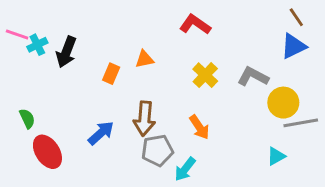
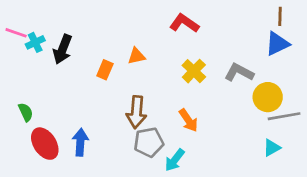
brown line: (296, 17) -> (280, 16), turned 36
blue arrow: (101, 133) -> (80, 142), moved, turned -44
cyan triangle: (276, 156) -> (272, 148), moved

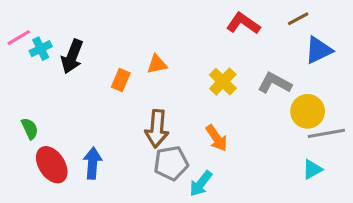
brown line: (280, 16) -> (298, 19), moved, turned 60
red L-shape: (184, 23) -> (243, 23), moved
pink line: (16, 33) -> (19, 38), turned -50

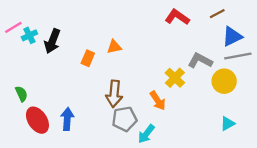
yellow cross: (223, 82) -> (175, 78), moved
gray line: (326, 133) -> (238, 56), moved

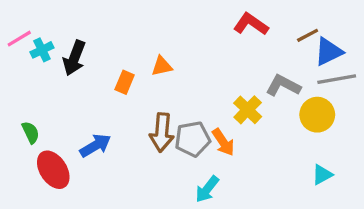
brown line: (217, 14) -> (308, 35), moved
blue arrow: (67, 119) -> (95, 145), moved, turned 55
gray pentagon: (124, 119) -> (193, 139), moved

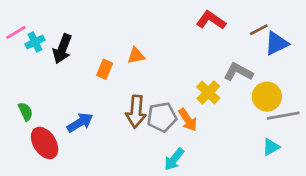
gray line: (337, 79) -> (283, 116), moved

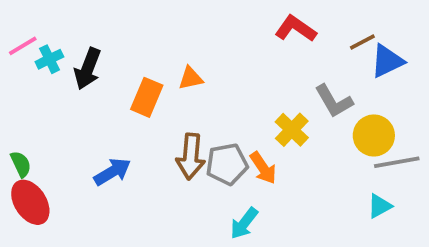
orange rectangle: (105, 69) -> (147, 97), size x1.4
gray L-shape: (238, 72) -> (334, 101), turned -148
green semicircle: (25, 112) -> (21, 164), moved
red ellipse: (45, 143) -> (30, 202), moved

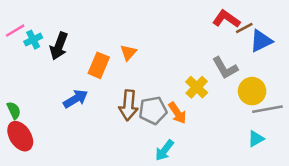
red L-shape: (296, 29) -> (226, 19), moved
orange triangle: (191, 78) -> (128, 52), turned -36
blue arrow: (112, 172) -> (76, 99), moved

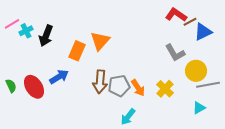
orange triangle: (128, 52) -> (100, 41), size x1.5
yellow cross: (197, 87) -> (165, 89), moved
red ellipse: (20, 136) -> (34, 87), moved

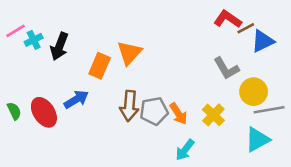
cyan triangle: (199, 108) -> (257, 139), size x1.5
cyan arrow: (128, 117) -> (185, 150), moved

